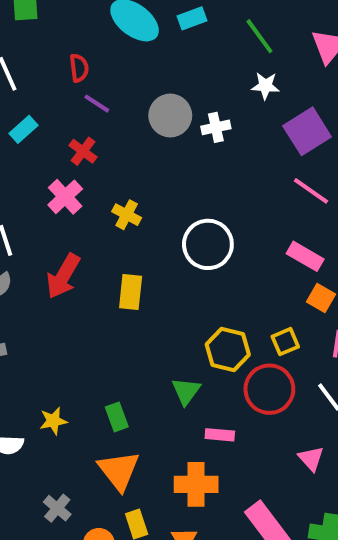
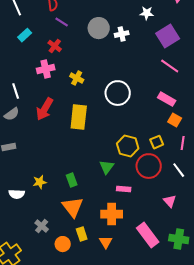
pink cross: (65, 197) -> (46, 69), turned 30
yellow rectangle: (131, 292) -> (79, 117), size x1.4

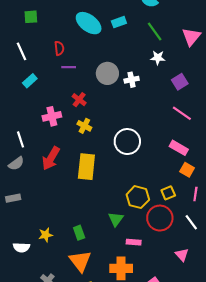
purple line: (62, 22) -> (69, 67), turned -32
purple square: (168, 36) -> (180, 82), size x0.7
red cross: (55, 46) -> (79, 100), moved

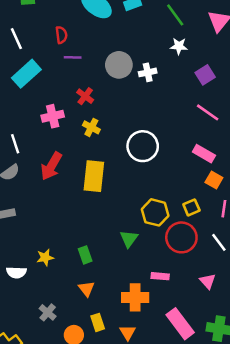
cyan rectangle: (30, 81) -> (26, 74), size x1.6
pink rectangle: (134, 242) -> (160, 276), moved
orange triangle: (80, 261) -> (86, 289), size x0.6

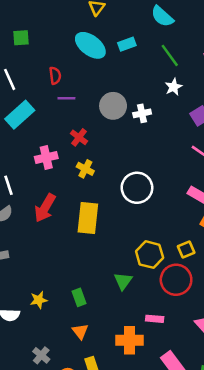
white star: (179, 46) -> (174, 87), turned -30

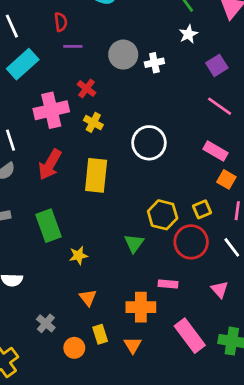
pink cross: (46, 158) -> (51, 110), size x1.4
green rectangle: (79, 297) -> (49, 226), moved, size x1.6
yellow star: (39, 300) -> (78, 256), moved

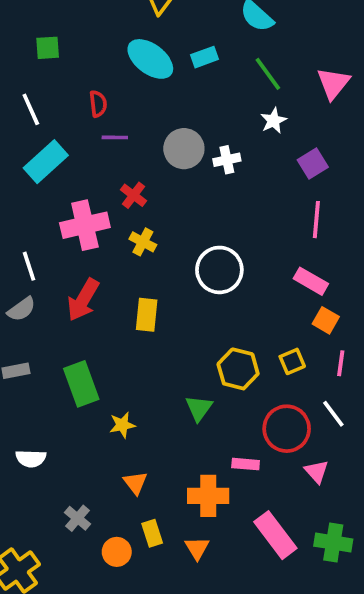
pink line: (220, 106) -> (316, 220), turned 60
yellow rectangle: (96, 175) -> (147, 315), size x0.7
red circle: (191, 242) -> (287, 429), moved

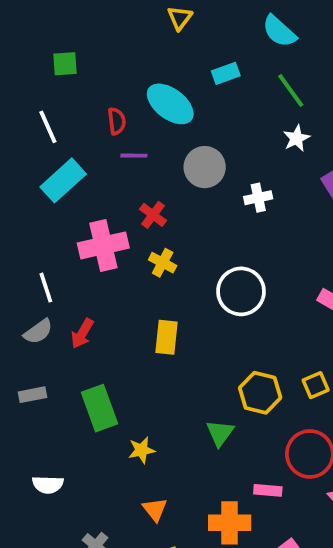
cyan ellipse: (150, 59) -> (170, 104), moved
white cross: (227, 160) -> (258, 198), moved
red arrow: (83, 300) -> (82, 333), moved, size x0.7

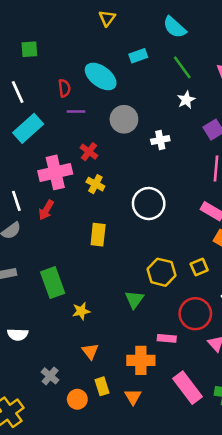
red arrow: (82, 333) -> (46, 210), moved

